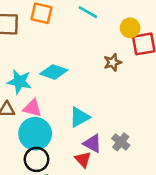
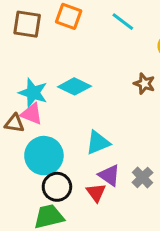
brown star: (113, 62) -> (144, 84), turned 30
pink triangle: (32, 108) -> (32, 114), moved
black circle: (36, 159) -> (57, 187), moved

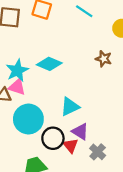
cyan star: (33, 93) -> (17, 70), turned 30
gray cross: (142, 177) -> (98, 152), moved
black circle: (57, 187) -> (53, 138), moved

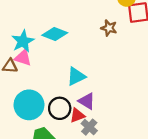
cyan circle: (28, 119) -> (29, 105), moved
red triangle: (71, 146) -> (77, 115), turned 49
gray cross: (98, 152) -> (89, 127), moved

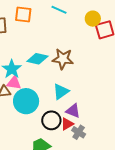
brown star: (109, 28) -> (63, 59), moved, size x1.5
cyan circle: (29, 105) -> (26, 101), moved

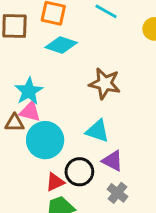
cyan diamond: (37, 59) -> (61, 45), moved
cyan triangle: (61, 92) -> (97, 131), turned 48
red triangle: (67, 124) -> (55, 182), moved

